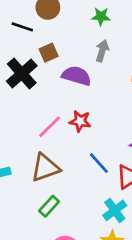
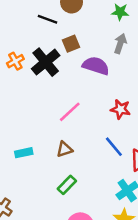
red star: (80, 121) -> (120, 109), moved
brown triangle: (45, 168) -> (64, 149), size x0.6

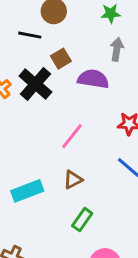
cyan rectangle: (24, 153) -> (27, 191), size x1.5

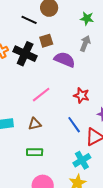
black cross: (35, 84) -> (25, 54), turned -30
green rectangle: (82, 220) -> (35, 152), turned 42

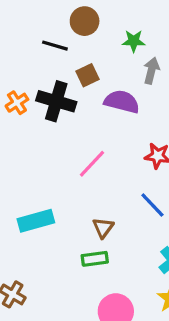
green star: (87, 18) -> (134, 41), moved
brown triangle: (35, 124) -> (103, 228), moved, turned -32

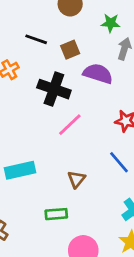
black line: (55, 46) -> (36, 39), moved
black cross: (56, 101) -> (54, 89), moved
green rectangle: (95, 259) -> (56, 214), moved

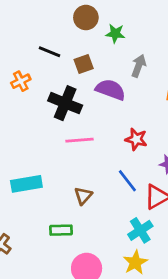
green star: (111, 23) -> (115, 34), moved
pink line: (70, 125) -> (79, 140), turned 36

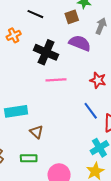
brown square: (84, 64) -> (72, 17), moved
brown triangle: (83, 196) -> (36, 132), moved, turned -32
green rectangle: (61, 230) -> (29, 158), moved

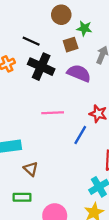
black cross: (46, 52) -> (41, 67), moved
blue line: (91, 111) -> (80, 135), moved, turned 66

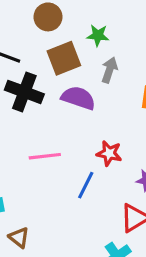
green star: (84, 28) -> (98, 35), moved
brown square: (71, 45) -> (64, 58), size x1.5

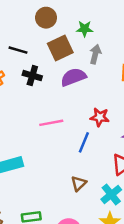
black cross: (24, 92) -> (32, 76), size x0.7
purple semicircle: (78, 98) -> (73, 77), turned -35
brown triangle: (19, 237) -> (79, 183), moved, turned 42

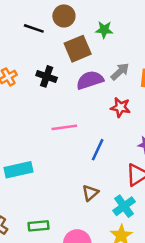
black line: (18, 50) -> (34, 28), moved
gray arrow: (95, 54) -> (120, 71), moved, turned 30
red star: (100, 117) -> (120, 107), moved

